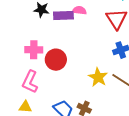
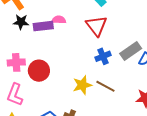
yellow star: (98, 77) -> (82, 85), turned 30

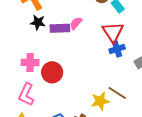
pink semicircle: (59, 20) -> (76, 23), turned -56
blue cross: (103, 56) -> (117, 49), moved
yellow star: (82, 85) -> (100, 101), moved

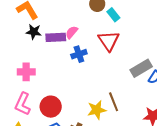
blue cross: (117, 49) -> (79, 54), moved
red circle: (52, 72) -> (51, 107), moved
brown line: (117, 93) -> (114, 102), turned 36

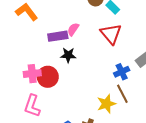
black star: (34, 32) -> (68, 55), moved
blue cross: (79, 54) -> (122, 72), moved
red circle: (51, 107) -> (48, 77), moved

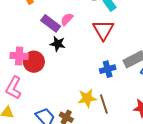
purple rectangle: (58, 36) -> (51, 23), turned 36
brown line: (122, 94) -> (104, 104), moved

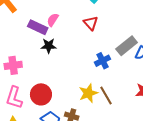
red triangle: (103, 30) -> (91, 23), size x0.7
red circle: (34, 62) -> (41, 94), moved

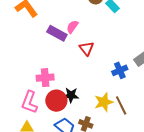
red triangle: (91, 23) -> (87, 48), moved
black star: (49, 46) -> (71, 95), moved
pink cross: (13, 65) -> (45, 78), moved

